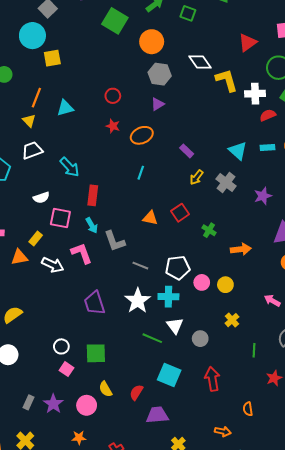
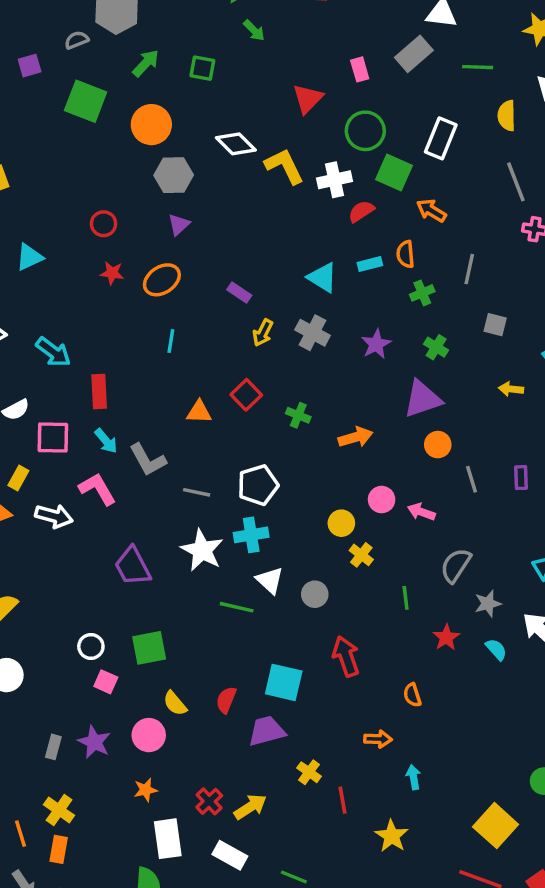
pink circle: (202, 282) -> (382, 500), moved
yellow circle: (225, 285) -> (341, 523), moved
cyan square: (169, 375) -> (284, 682), moved

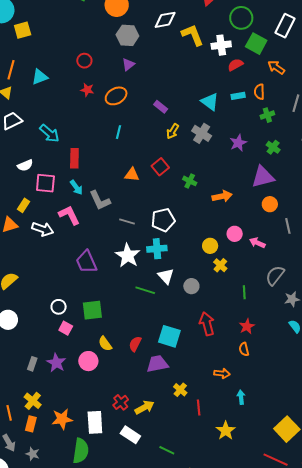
white diamond: (236, 144) -> (165, 20), turned -60
red star: (446, 637) -> (247, 326), moved
orange star: (146, 790) -> (62, 419), moved, size x1.5

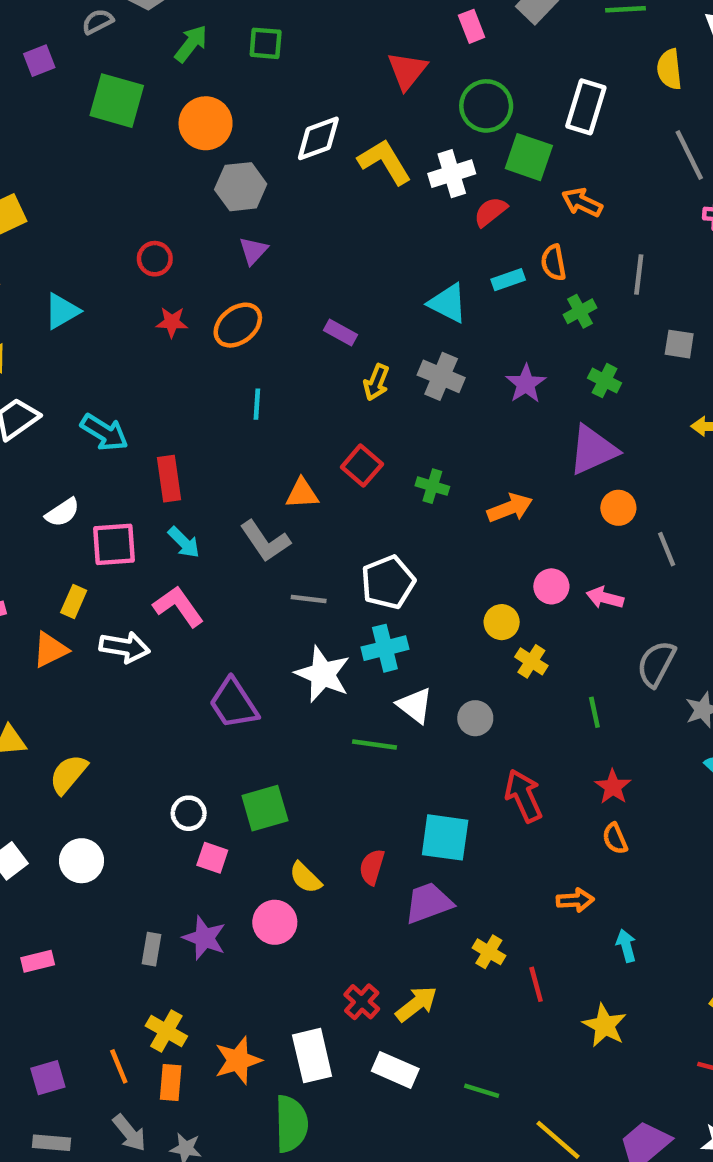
gray L-shape: (100, 200) -> (265, 541), moved

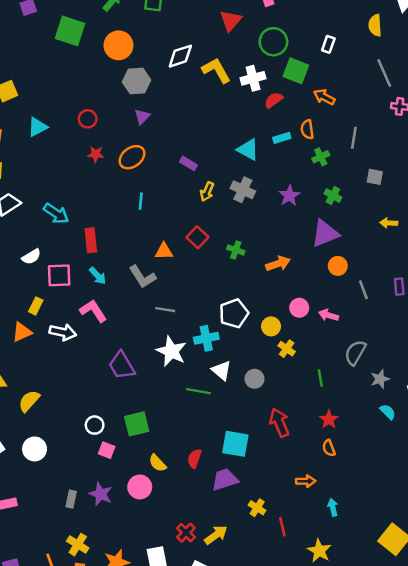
white rectangle: (586, 107) -> (328, 44), size x0.6
cyan triangle: (62, 311) -> (37, 127), moved
white pentagon: (388, 582) -> (234, 313), moved

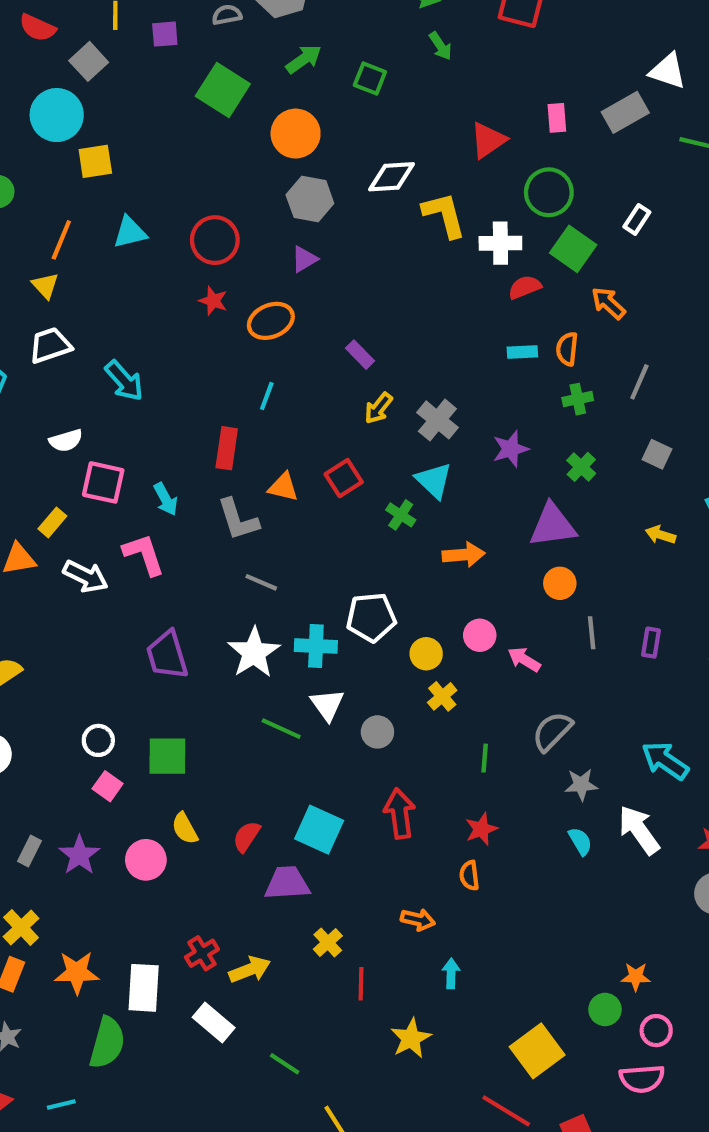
red circle: (88, 119) -> (215, 240), size x1.5
cyan triangle: (248, 150) -> (434, 480), moved
red rectangle: (91, 240) -> (227, 448), moved

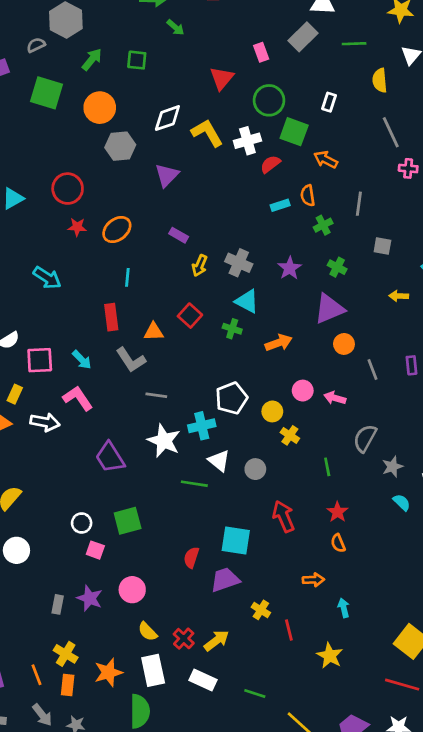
purple triangle: (304, 259) -> (167, 175), moved, size x1.4
cyan arrow: (124, 381) -> (47, 278), moved
yellow semicircle: (185, 828) -> (148, 632), moved

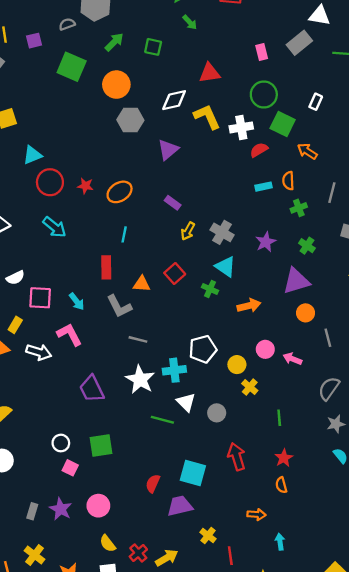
red triangle: (222, 78) -> (210, 73), moved, turned 35
red circle: (68, 189) -> (50, 182), moved
gray semicircle: (365, 438) -> (329, 388), moved

